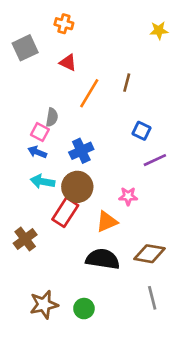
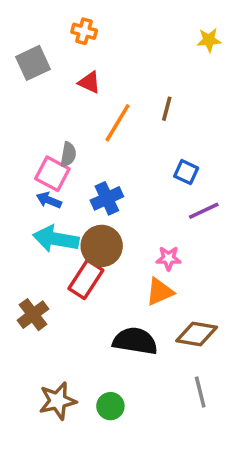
pink square: (40, 132) -> (52, 174), size x1.4
cyan arrow: (43, 182) -> (56, 239), size x1.4
orange triangle: (107, 222) -> (160, 292), moved

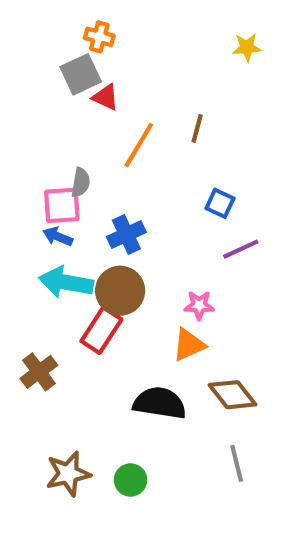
gray square: (33, 63) -> (81, 74), moved
pink square: (52, 174) -> (62, 205), turned -32
brown diamond: (197, 334) -> (232, 395), turned 42

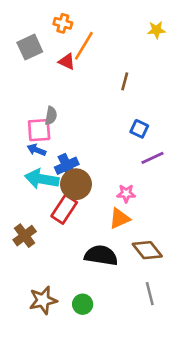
gray square: (81, 74) -> (30, 47), moved
orange line: (139, 145) -> (84, 46), moved
blue cross: (126, 235) -> (67, 166), moved

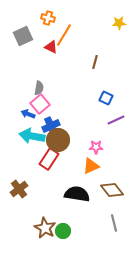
pink square: (39, 130) -> (40, 104), moved, turned -36
brown cross: (25, 236) -> (19, 189), moved
brown star: (43, 300) -> (45, 228), moved, turned -30

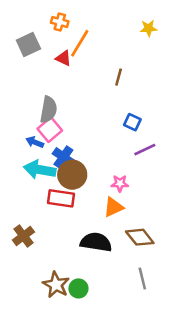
gray semicircle: (39, 88) -> (48, 110), size x1.5
blue cross: (51, 126) -> (63, 157), turned -30
red rectangle: (49, 159) -> (61, 198), turned 65

